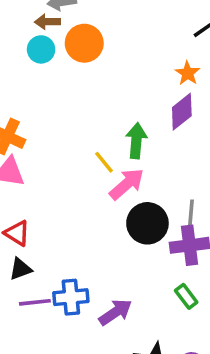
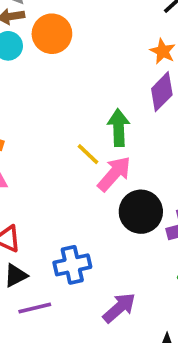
blue cross: (71, 297) -> (72, 265), moved

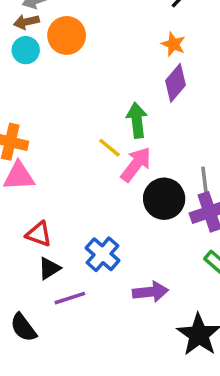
blue cross: (72, 265) -> (103, 254), turned -32
purple arrow: (119, 308) -> (150, 292), turned 40

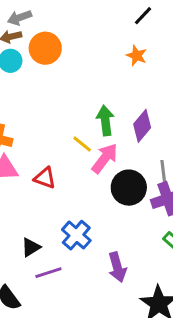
purple diamond: (175, 83) -> (142, 126), moved
red triangle: (39, 234) -> (45, 178), moved
purple arrow: (150, 292) -> (117, 267), turned 80

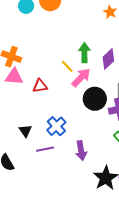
red triangle: (45, 178) -> (40, 86), turned -35
black triangle: (31, 247) -> (25, 131), turned -40
purple line: (48, 273) -> (45, 149), moved

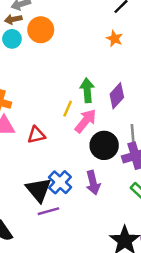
yellow line: (67, 66) -> (68, 109), turned 72
black triangle: (25, 131) -> (39, 190), moved, size x1.6
purple arrow: (81, 151) -> (93, 183), moved

